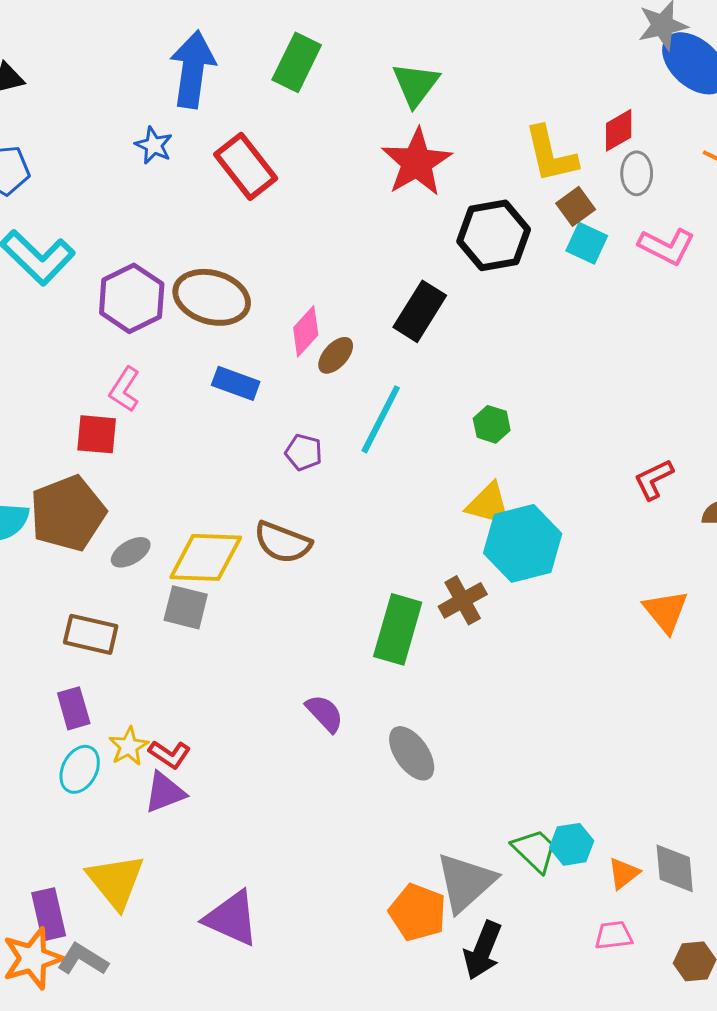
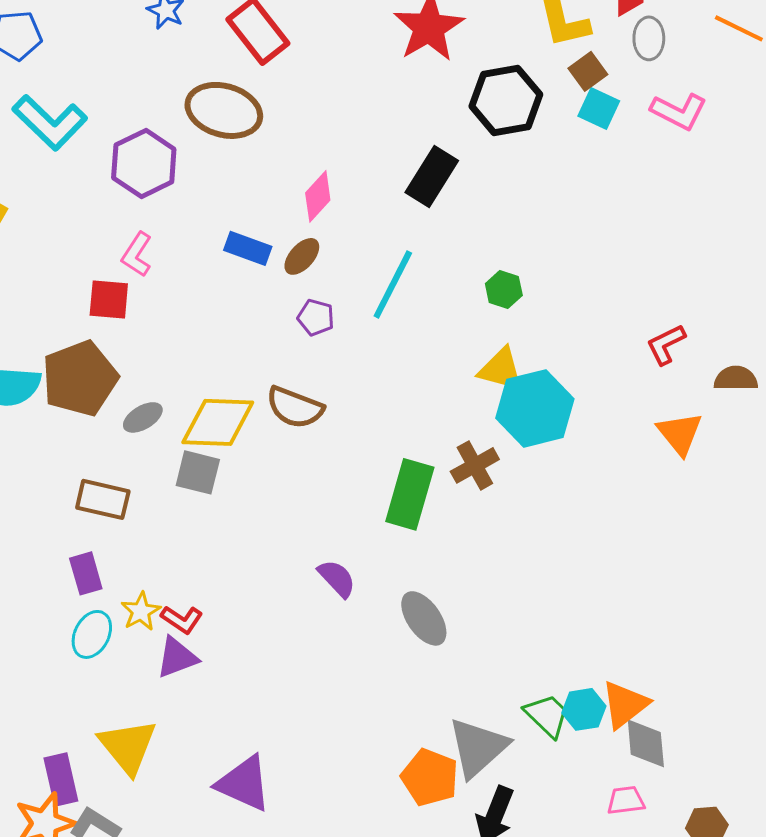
brown ellipse: (212, 297) -> (224, 110), moved
brown ellipse: (336, 355) -> (302, 256), moved
orange triangle: (666, 611) -> (680, 433), moved
gray diamond: (675, 868) -> (646, 743), moved
orange triangle: (624, 873) -> (625, 704), moved, size x1.5

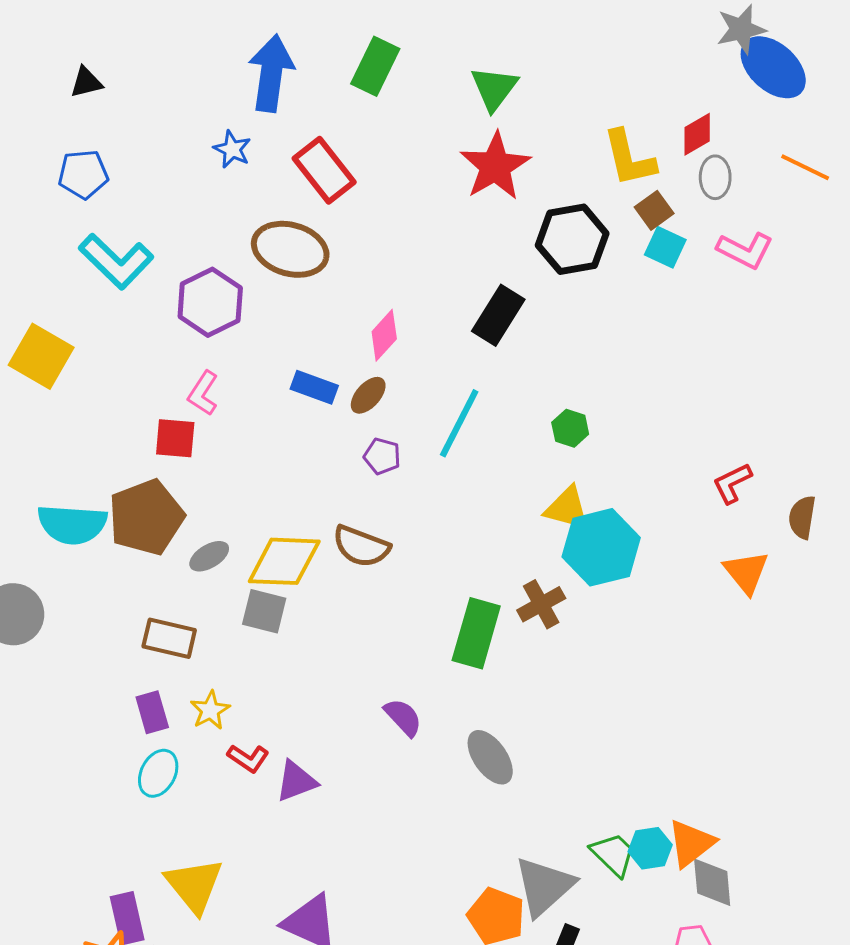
brown semicircle: (736, 378) -> (802, 517), turned -81
yellow star: (141, 611) -> (210, 710), moved
purple triangle: (177, 657) -> (296, 781), moved

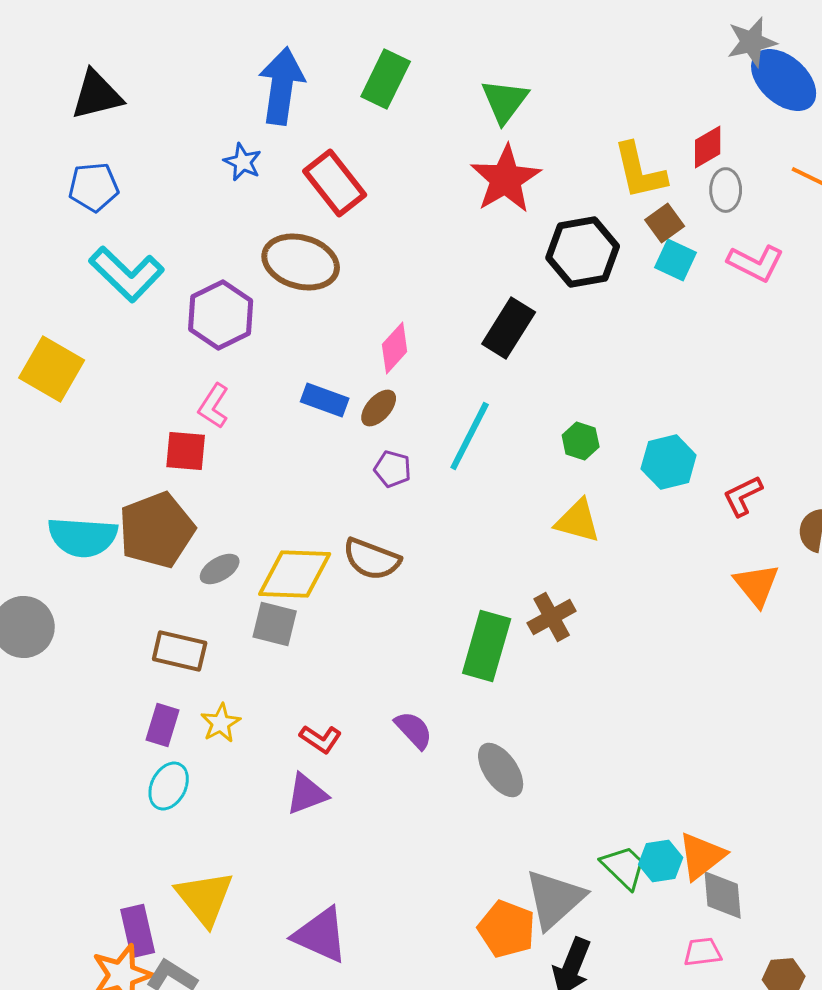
black triangle: (86, 82) -> (97, 95), size x1.6
cyan hexagon: (601, 547) -> (669, 462), moved, size x0.7
purple rectangle: (152, 712) -> (163, 725), turned 33
red L-shape: (248, 758) -> (321, 739), moved

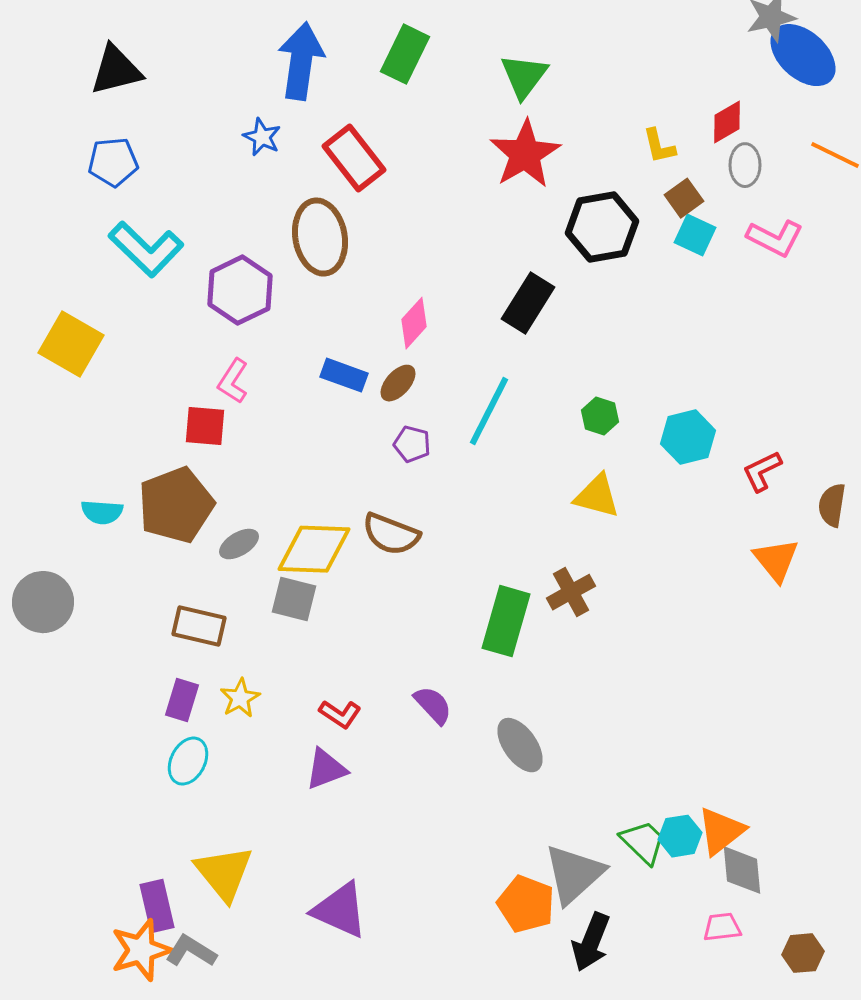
yellow L-shape: (640, 171) -> (659, 146), size x0.6
brown ellipse: (301, 262) -> (320, 237), turned 64
cyan semicircle: (83, 537) -> (102, 512), size x0.6

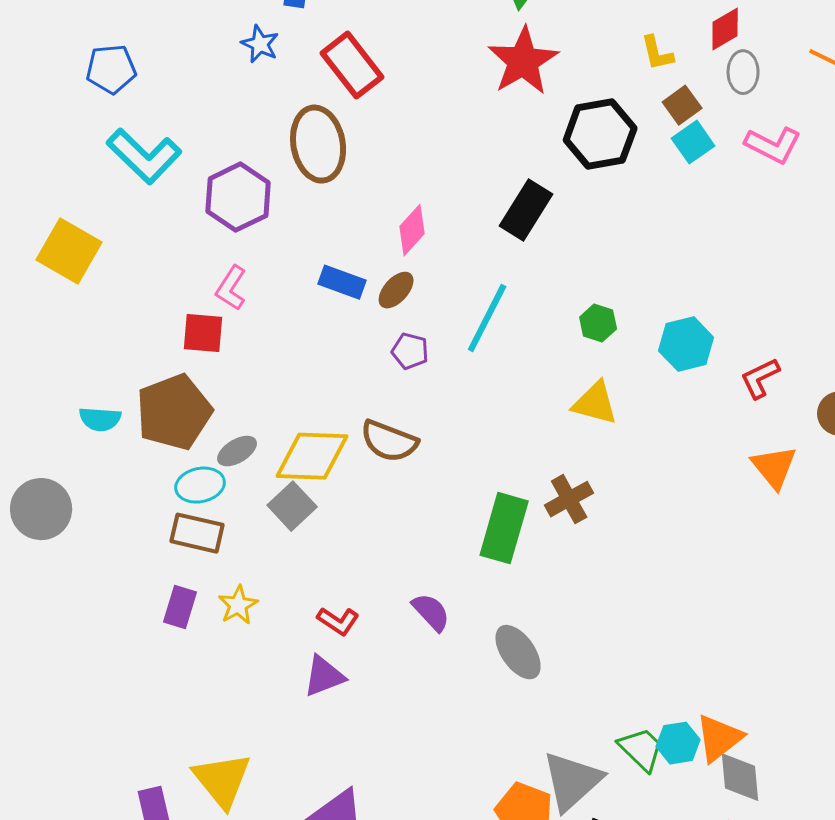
cyan square: (695, 235) -> (693, 142), turned 30
gray square: (294, 599) -> (292, 506), turned 33
cyan ellipse: (188, 761) -> (200, 485), moved, turned 51

